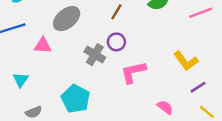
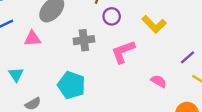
purple circle: (116, 42) -> (112, 16), moved
gray cross: (95, 55) -> (84, 40), turned -30
yellow L-shape: (186, 61) -> (154, 24), moved

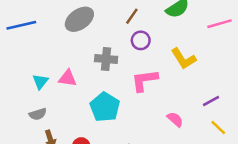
pink triangle: (33, 39) -> (68, 78), moved
cyan triangle: (16, 74) -> (40, 82), moved
cyan pentagon: (71, 85) -> (105, 107), moved

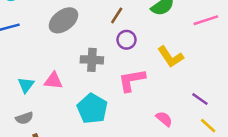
purple line: (211, 101) -> (200, 99), turned 66

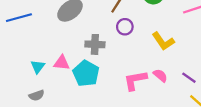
pink L-shape: (132, 80) -> (135, 80), moved
cyan pentagon: (92, 109) -> (86, 73), moved
pink semicircle: (164, 119) -> (160, 75), moved

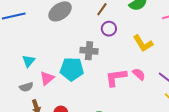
gray cross: (95, 44) -> (89, 51), moved
pink triangle: (62, 63) -> (47, 78), moved, turned -49
cyan pentagon: (86, 73) -> (72, 69), turned -30

